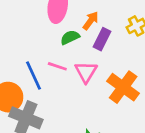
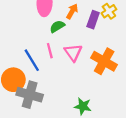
purple rectangle: (102, 39) -> (93, 20), moved
pink line: (57, 66) -> (50, 51), turned 64

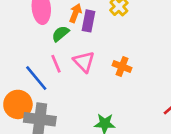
purple rectangle: (93, 20) -> (88, 21), moved
orange cross: (104, 61) -> (122, 67), size x0.6

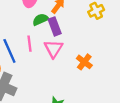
purple rectangle: (88, 21) -> (55, 26), moved, turned -48

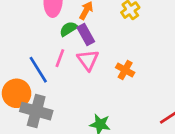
pink line: (30, 44) -> (60, 58), turned 35

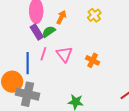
purple rectangle: (86, 35) -> (37, 32), moved
blue line: (38, 70) -> (28, 63), turned 35

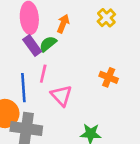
pink triangle: (64, 54) -> (61, 96), moved

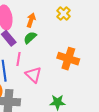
green semicircle: (48, 44) -> (30, 38), moved
orange cross: (109, 77) -> (68, 59), size x1.5

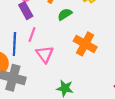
green semicircle: (30, 38) -> (65, 14), moved

